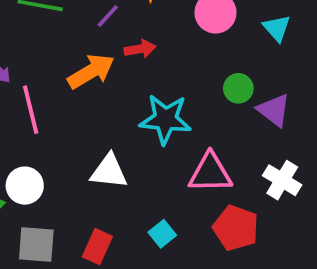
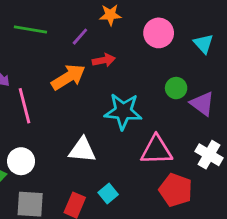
cyan square: (162, 234) -> (108, 193), moved

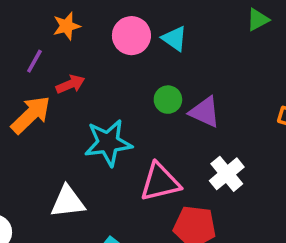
cyan triangle: (203, 44) -> (174, 39), moved
white cross: (209, 155) -> (227, 174), turned 32

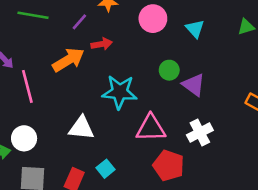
cyan triangle: (174, 39) -> (195, 29), moved

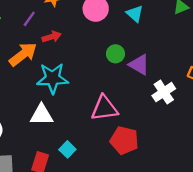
cyan star: (120, 92) -> (52, 78), moved
white cross: (200, 133) -> (164, 92), moved

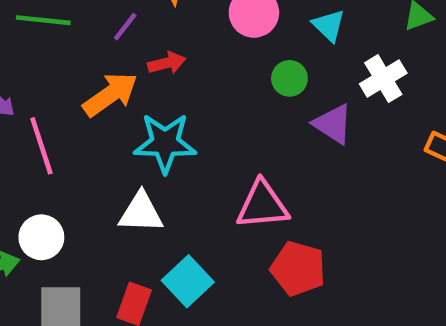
green circle: (115, 54) -> (289, 78), moved
white cross: (164, 92) -> (383, 79), moved
cyan square: (67, 149) -> (188, 281), size x1.5

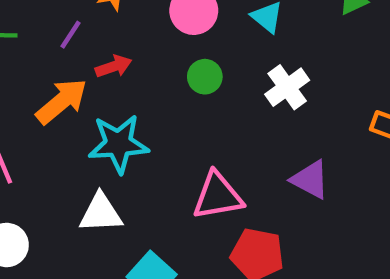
green circle: (289, 78) -> (205, 77), moved
white cross: (383, 79) -> (287, 87), moved
purple triangle: (333, 124) -> (310, 180), moved

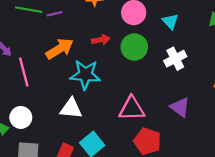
purple line: (70, 35) -> (55, 14), moved, turned 35
red arrow: (114, 66) -> (101, 40), moved
green circle: (205, 77) -> (134, 47), size x1.5

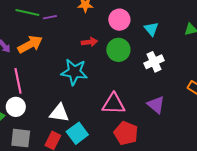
orange arrow: (60, 49) -> (30, 44), moved
pink line: (24, 72) -> (18, 81), moved
white triangle: (71, 108) -> (59, 113), moved

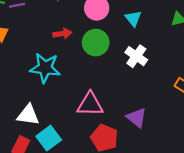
white cross: (154, 62) -> (136, 56), turned -30
purple triangle: (156, 105) -> (137, 118), moved

